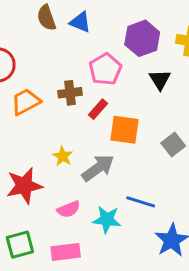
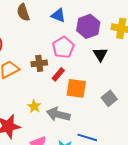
blue triangle: (80, 22) -> (58, 15), moved
gray arrow: (98, 168) -> (58, 114), turned -130

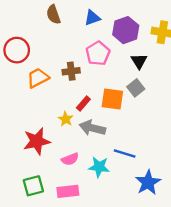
blue triangle: (58, 15) -> (92, 18), turned -42
red rectangle: (58, 74) -> (83, 103), moved
gray square: (109, 98) -> (136, 88), moved

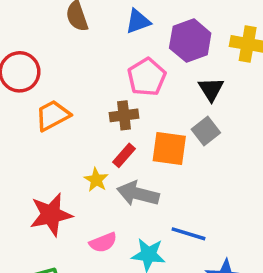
brown cross: (71, 71) -> (124, 115), moved

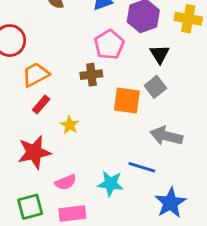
red rectangle: (124, 155) -> (41, 105), moved
gray arrow: (138, 194) -> (166, 136), moved
pink semicircle: (103, 242) -> (66, 182), moved

